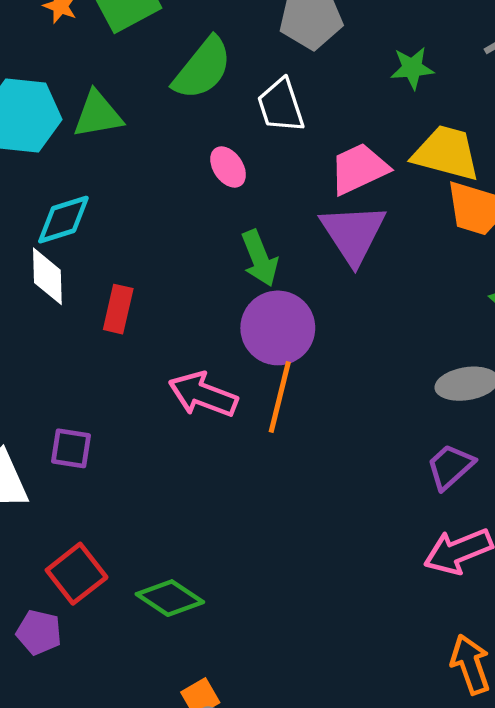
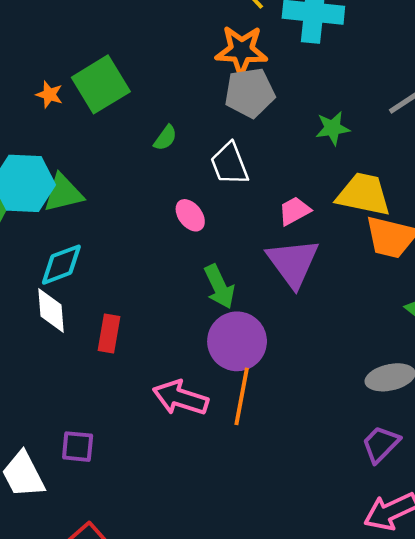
green semicircle: (202, 68) -> (165, 138), size x0.5
green triangle: (98, 115) -> (63, 193), moved
pink trapezoid: (359, 169) -> (295, 211), size x0.7

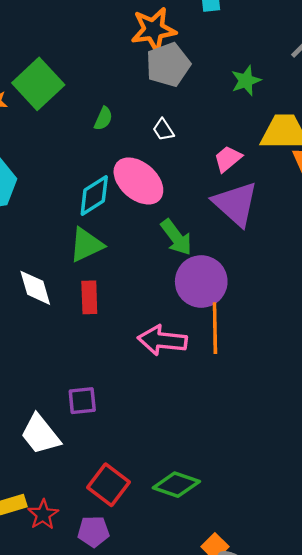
white trapezoid: (230, 164) -> (163, 130), size x0.6
green triangle: (63, 193) -> (86, 245), moved
pink ellipse: (190, 215) -> (138, 181), size x1.8
cyan diamond: (61, 265) -> (94, 196), moved

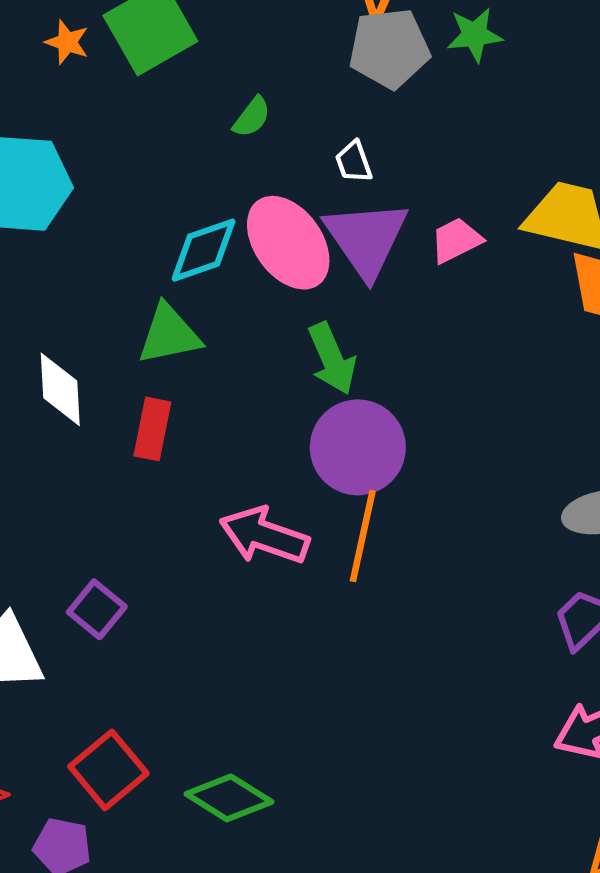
green star: (246, 81) -> (475, 35), moved
purple triangle: (236, 204) -> (366, 239), moved
purple square: (82, 401) -> (97, 609), turned 32

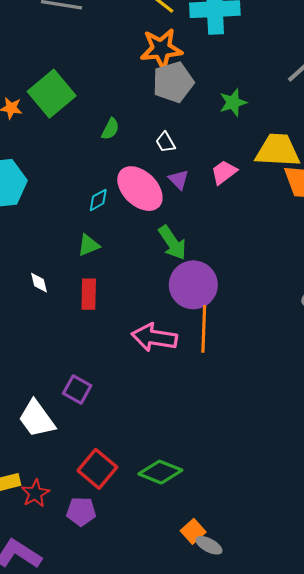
green star: (475, 35) -> (233, 103), moved
purple triangle: (366, 239) -> (179, 180), size x0.5
cyan diamond: (204, 250) -> (98, 200), size x0.6
green triangle: (169, 334) -> (89, 245), size x0.7
white diamond: (60, 389) -> (39, 283), size x0.6

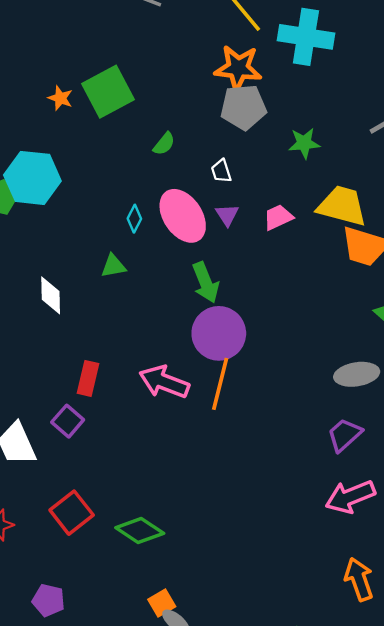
cyan diamond: (98, 200) -> (134, 219), turned -45
white diamond: (39, 283) -> (51, 295), size x1.5
red rectangle: (89, 294) -> (88, 378), moved
purple pentagon: (81, 511) -> (48, 600), moved

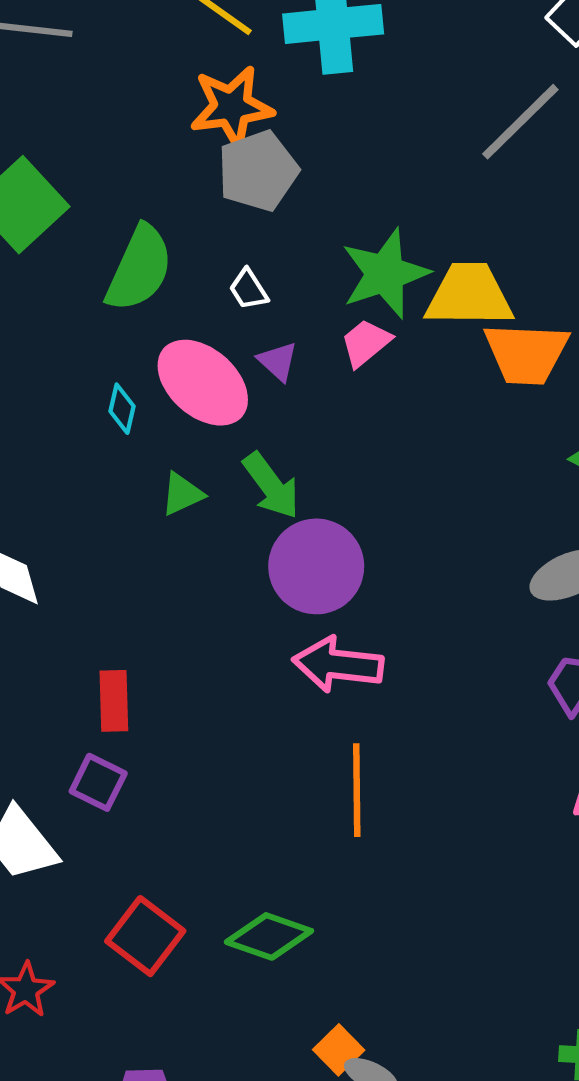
green star: (304, 143) -> (385, 274), moved, size x1.6
green semicircle: (164, 144) -> (139, 268), size x2.0
green triangle: (113, 266) -> (182, 494), moved
pink arrow: (164, 382) -> (338, 664), moved
orange line: (220, 384) -> (357, 790), moved

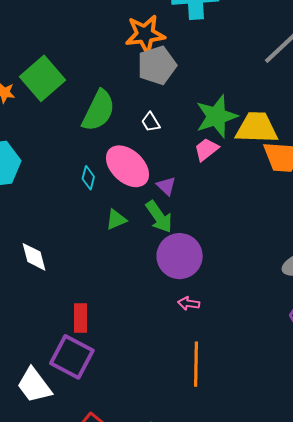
purple triangle: (278, 361) -> (166, 186), moved
pink arrow: (338, 664) -> (189, 303), size x0.5
purple square: (98, 782) -> (72, 357), size x1.6

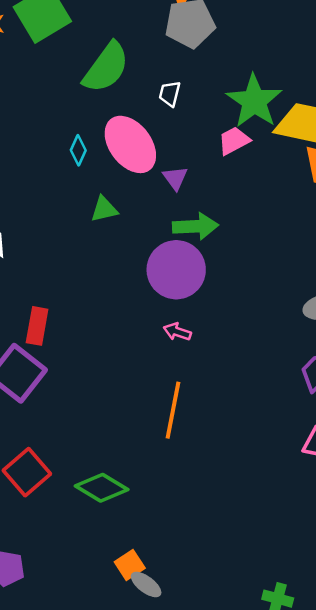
green star: (216, 116) -> (254, 101), turned -30
white trapezoid: (151, 122) -> (170, 94), turned 35
green arrow: (159, 217) -> (195, 226), moved, turned -68

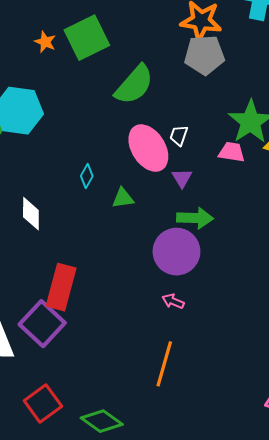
white trapezoid: (170, 94) -> (179, 135), moved
pink trapezoid: (234, 141) -> (232, 152), turned 32
cyan diamond: (78, 150) -> (87, 176), moved
red rectangle: (37, 326) -> (61, 287), size x1.5

